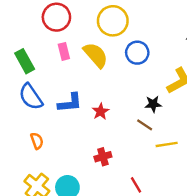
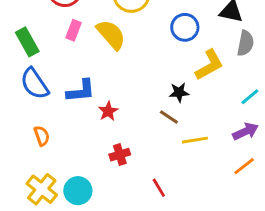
pink rectangle: (64, 51) -> (74, 30), turned 35
blue circle: (137, 53) -> (185, 27), moved
red star: (101, 111) -> (108, 111), moved

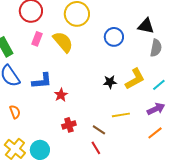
yellow L-shape: (209, 65) -> (135, 79), moved
brown line: (169, 117) -> (99, 130), moved

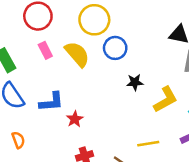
blue circle: (114, 37) -> (115, 48), moved
pink rectangle: (37, 39) -> (45, 50), turned -48
black star: (110, 82) -> (135, 82), moved

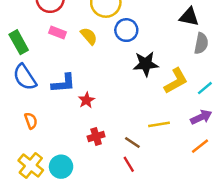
pink rectangle: (45, 50) -> (57, 32), turned -42
yellow semicircle: (77, 54) -> (89, 36), size x0.7
black star: (135, 82) -> (146, 64), size x1.5

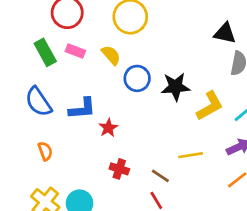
blue circle: (126, 30) -> (137, 78), moved
green rectangle: (19, 42) -> (45, 52), moved
red cross: (96, 136) -> (119, 169), turned 35

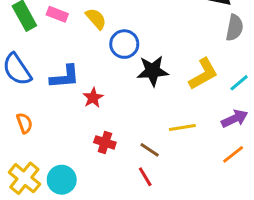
black star: (176, 87) -> (153, 71), moved

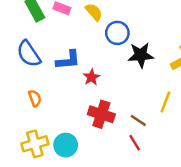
yellow line: (182, 128) -> (165, 102), turned -60
red cross: (105, 142) -> (101, 114), size x1.5
yellow cross: (24, 178) -> (35, 144), turned 35

